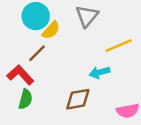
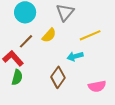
yellow semicircle: (51, 30) -> (49, 35), moved
brown diamond: (78, 99) -> (58, 77), turned -45

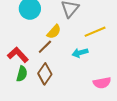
brown line: (26, 41) -> (45, 47), moved
brown diamond: (58, 77) -> (45, 74), moved

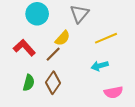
cyan arrow: (80, 53) -> (100, 66), moved
red L-shape: (18, 55) -> (24, 48), moved

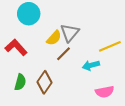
gray triangle: (80, 14) -> (70, 33), moved
yellow line: (106, 38) -> (110, 46), moved
brown line: (53, 54) -> (63, 54), moved

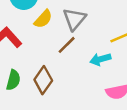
yellow semicircle: (54, 38) -> (43, 19), moved

